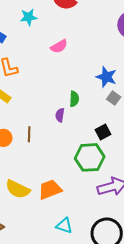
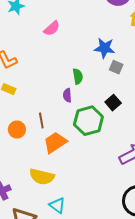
green hexagon: (90, 157) -> (88, 121), moved
orange trapezoid: (50, 189) -> (55, 142), moved
cyan triangle: (64, 226) -> (57, 205), moved, turned 30

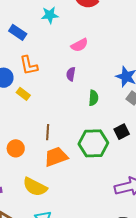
purple semicircle: (67, 95) -> (71, 74), moved
orange circle: (17, 130) -> (16, 148), moved

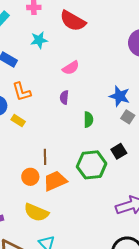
orange circle: (16, 148) -> (30, 177), moved

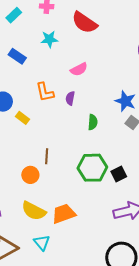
orange L-shape: (22, 92) -> (45, 92), moved
black square: (119, 151) -> (119, 174), moved
orange trapezoid: (55, 181) -> (64, 214), moved

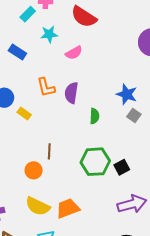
cyan rectangle: (14, 15) -> (28, 14), moved
pink semicircle: (79, 69) -> (74, 53), moved
purple semicircle: (70, 98) -> (71, 93), size x1.5

